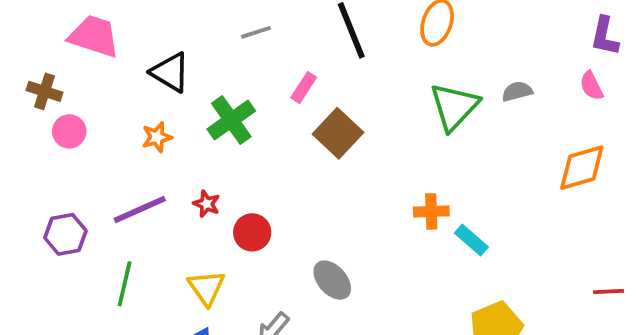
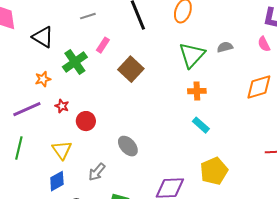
pink rectangle: (304, 88) -> (103, 45), moved
orange star: (157, 137) -> (43, 79), moved
orange cross: (431, 211) -> (197, 91), moved

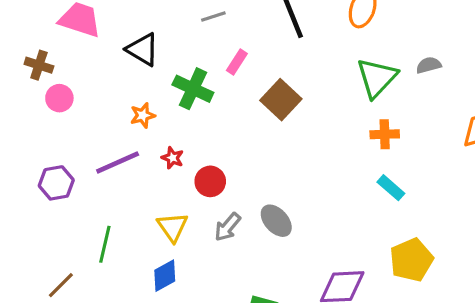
green cross: (75, 62) -> (193, 89), turned -30
green line: (19, 148) -> (105, 244), moved
gray arrow: (97, 172) -> (228, 227), moved

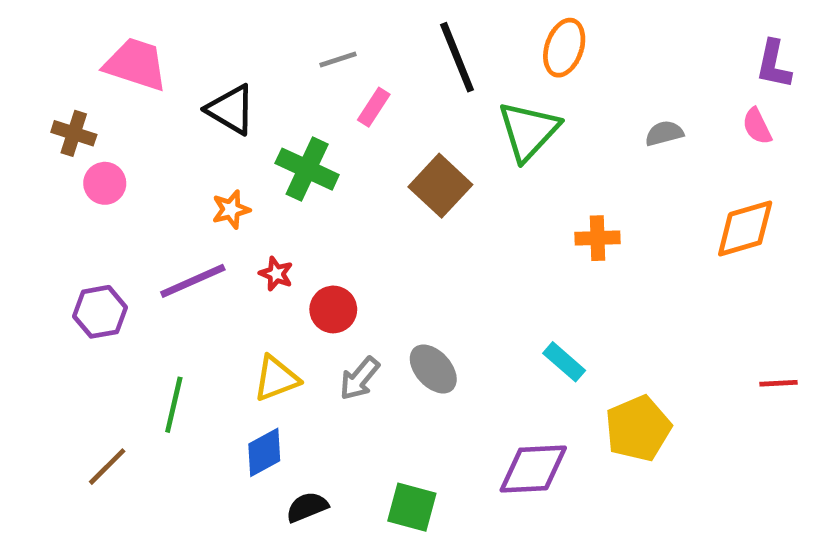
pink rectangle: (237, 62) -> (374, 107), moved
green triangle: (377, 78) -> (528, 131), moved
cyan rectangle: (391, 188) -> (564, 362), moved
yellow triangle: (173, 227) -> (276, 379), turned 44

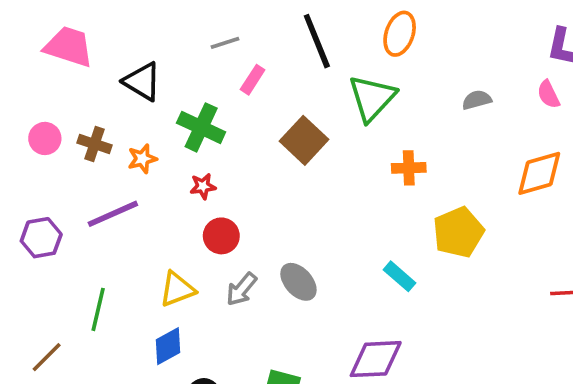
brown cross: (74, 133) -> (94, 144), moved
orange cross: (598, 238) -> (409, 168), moved
red star: (276, 274) -> (203, 186), moved, turned -30
yellow pentagon: (638, 428) -> (458, 232), moved

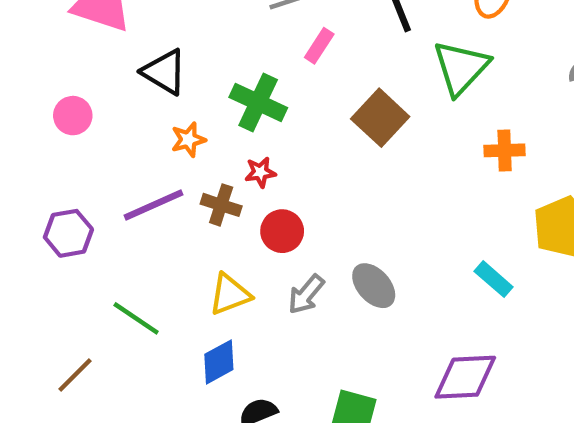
black triangle: (142, 82) -> (164, 72), moved
brown cross: (94, 144) -> (221, 205), moved
green line: (98, 309) -> (136, 318), turned -69

